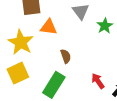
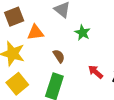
green star: (105, 26) -> (82, 33), moved

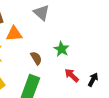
green star: (82, 33) -> (61, 49), moved

